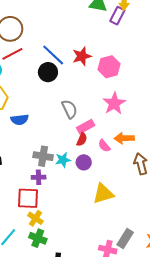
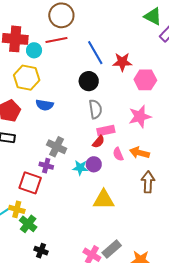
black circle: (48, 72) -> (89, 81), moved
cyan star: (63, 160) -> (80, 168), moved
yellow cross: (35, 218) -> (17, 209), moved, turned -35

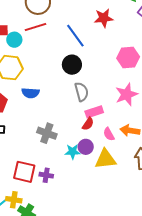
red star: (122, 62) -> (104, 18), moved
purple cross: (46, 166) -> (46, 175), moved
yellow triangle: (104, 200) -> (105, 159), moved

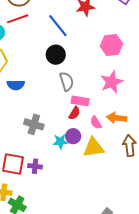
pink rectangle: (94, 112) -> (80, 101), turned 30

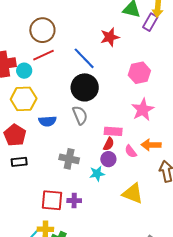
black circle: (56, 55) -> (85, 87), size x1.4
gray semicircle: (67, 81) -> (80, 115), moved
purple circle: (73, 136) -> (108, 159), moved
yellow triangle: (94, 148) -> (133, 193), moved, turned 35

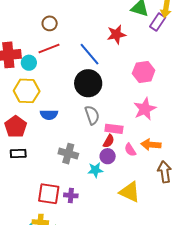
brown circle: (42, 30) -> (50, 23), size x0.6
gray semicircle: (80, 115) -> (92, 115), moved

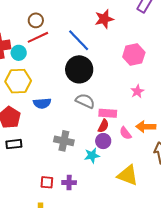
brown circle: (50, 23) -> (36, 20), moved
pink star: (145, 109) -> (137, 91), size x0.6
gray semicircle: (92, 115) -> (85, 101), turned -42
red square: (49, 194) -> (47, 182), size x0.6

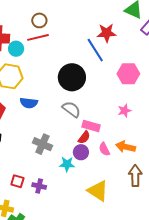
blue line: (79, 40) -> (95, 50), moved

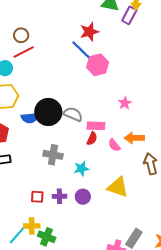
pink hexagon: (128, 74) -> (98, 65), moved
black circle: (72, 77) -> (48, 112), moved
purple circle: (81, 152) -> (83, 197), moved

